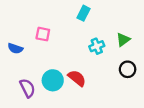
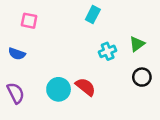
pink square: (43, 34) -> (29, 21), moved
purple semicircle: (27, 88) -> (16, 93), moved

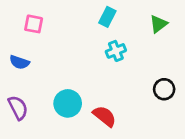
green triangle: (137, 44) -> (158, 24), moved
cyan cross: (108, 51) -> (116, 51), moved
red semicircle: (85, 87) -> (105, 116), moved

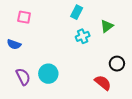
green triangle: (158, 24) -> (107, 26), moved
purple semicircle: (18, 108) -> (23, 77), moved
red semicircle: (105, 116) -> (103, 83), moved

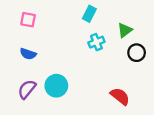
blue semicircle: (14, 44) -> (28, 54), moved
black circle: (117, 64) -> (137, 53), moved
purple semicircle: (23, 77) -> (27, 89), turned -114

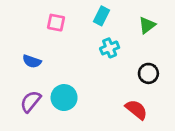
pink square: (28, 20) -> (56, 23), moved
green triangle: (125, 30) -> (147, 25), moved
black circle: (137, 53) -> (148, 73), moved

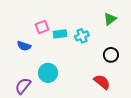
cyan rectangle: (102, 16) -> (60, 34), moved, turned 56
pink square: (56, 23) -> (42, 27), moved, turned -32
purple semicircle: (31, 102) -> (23, 86), moved

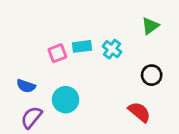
pink square: (42, 27) -> (57, 53), moved
cyan cross: (82, 36) -> (112, 49), turned -32
blue semicircle: (24, 46) -> (26, 86), moved

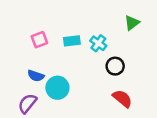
pink square: (57, 53) -> (39, 40), moved
black circle: (152, 75) -> (115, 66), moved
blue semicircle: (26, 86) -> (36, 76), moved

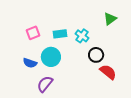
cyan circle: (57, 88) -> (51, 57), moved
red semicircle: (122, 99) -> (108, 72), moved
purple semicircle: (27, 103) -> (45, 84), moved

